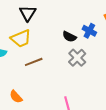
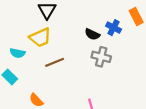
gray cross: (77, 58) -> (101, 57), turned -30

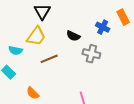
black semicircle: (92, 34) -> (73, 36), moved
yellow trapezoid: (40, 37) -> (36, 36), turned -30

